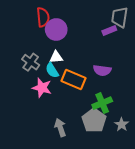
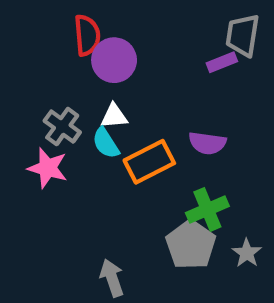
orange rectangle: (74, 80) -> (149, 162), turned -50
pink star: (42, 88) -> (48, 168), moved
gray arrow: (60, 128) -> (112, 278), moved

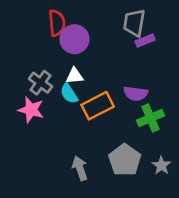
gray trapezoid: (243, 35) -> (134, 23), moved
green cross: (207, 209) -> (151, 118), moved
gray arrow: (112, 278) -> (80, 168), moved

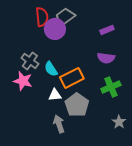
gray trapezoid: (134, 23) -> (65, 17), moved, turned 45
white triangle: (74, 76) -> (55, 95), moved
purple semicircle: (136, 94) -> (106, 58), moved
gray pentagon: (125, 160) -> (77, 105), moved

